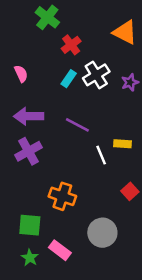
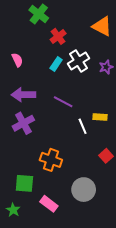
green star: (30, 258) -> (13, 210), moved

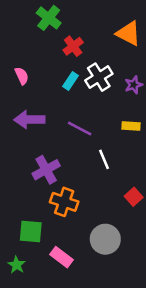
yellow rectangle: (100, 117) -> (131, 126), moved
purple cross: (23, 123) -> (46, 170), moved

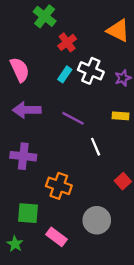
pink semicircle: (22, 76) -> (20, 70), size x1.5
white cross: (99, 77) -> (91, 71), turned -35
purple cross: (46, 170) -> (23, 156), moved, turned 35

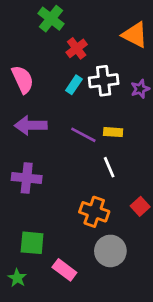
white cross: (91, 71) -> (104, 81), turned -30
yellow rectangle: (120, 116) -> (113, 132), moved
orange cross: (59, 186) -> (94, 212), moved

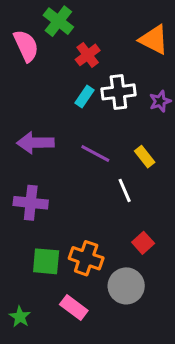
pink semicircle: (23, 79) -> (26, 46), moved
yellow rectangle: (113, 132) -> (145, 157), moved, turned 48
red square: (140, 206) -> (143, 243), moved
orange cross: (94, 212) -> (86, 258), moved
green square: (32, 243) -> (46, 261), moved

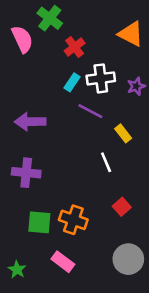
purple line: (95, 154) -> (90, 111), moved
gray circle: (126, 286) -> (128, 259), moved

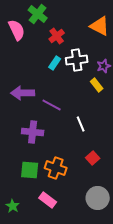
purple line: (90, 111) -> (52, 105), moved
yellow rectangle: (123, 133) -> (97, 85), moved
purple cross: (26, 173) -> (33, 132), moved

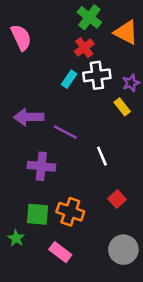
green cross: (38, 14) -> (89, 17), moved
red cross: (57, 36) -> (84, 48), moved
green star: (13, 206) -> (16, 238), moved

